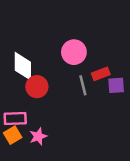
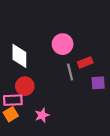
purple square: (116, 85) -> (98, 83), moved
red circle: (37, 87) -> (25, 86), moved
pink star: (38, 136) -> (42, 115), moved

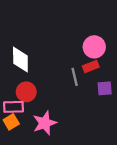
pink circle: (63, 44) -> (94, 47), moved
pink star: (42, 115) -> (45, 123), size x1.5

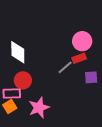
gray line: (75, 77) -> (65, 67), turned 63

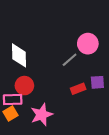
red rectangle: (79, 58) -> (78, 89), moved
gray line: (65, 67) -> (70, 60), moved

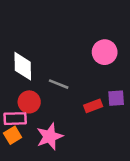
gray line: (70, 60) -> (59, 84), moved, turned 63

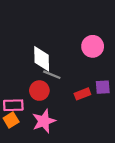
white diamond: (23, 66) -> (42, 59), moved
red circle: (29, 102) -> (39, 91), moved

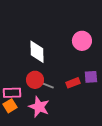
gray line: (52, 75) -> (46, 85), moved
pink star: (44, 121) -> (39, 107), turned -30

